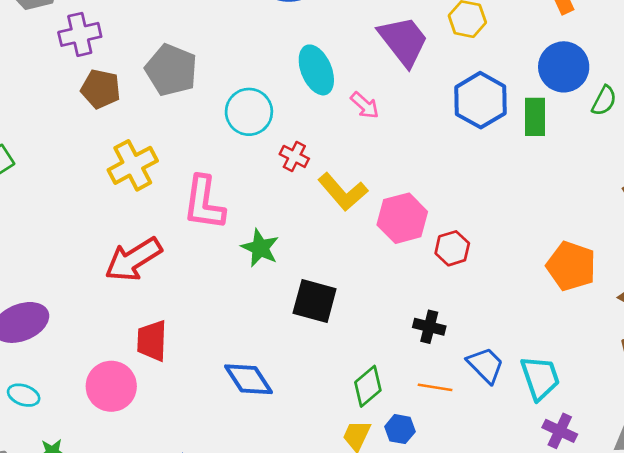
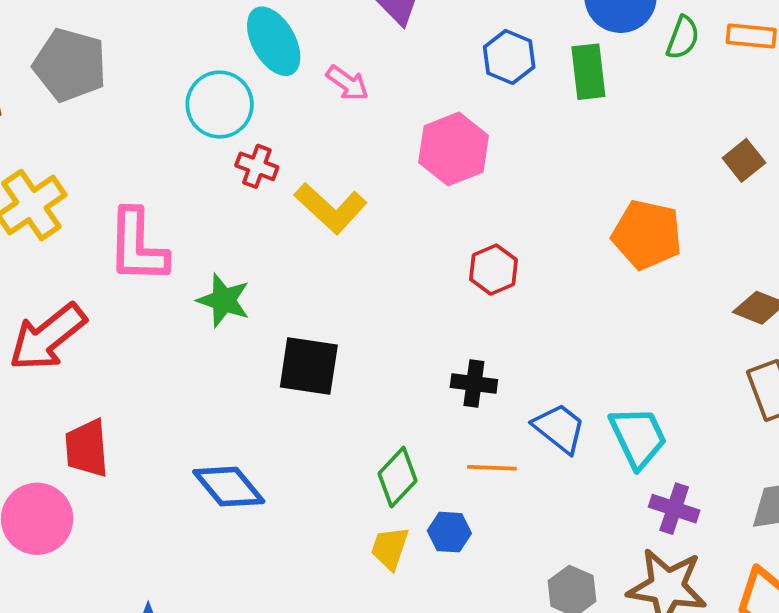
blue hexagon: (480, 100) -> (509, 57), size x0.7
cyan circle: (249, 112) -> (220, 105), moved
pink hexagon: (402, 218) -> (454, 149), moved
orange pentagon: (571, 266) -> (647, 235), moved

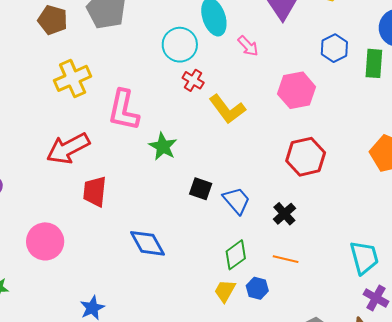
red hexagon: (494, 270) -> (306, 157), size x1.5
black square: (309, 366) -> (201, 189), size x0.7
black cross: (474, 383) -> (284, 214), turned 30
blue trapezoid: (559, 428) -> (237, 201), moved
red trapezoid: (87, 448) -> (95, 191), moved

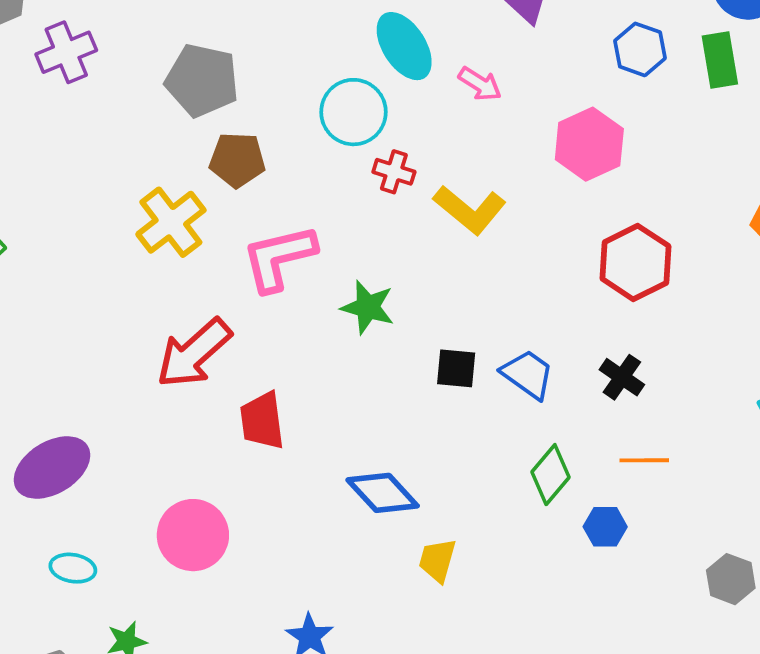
brown pentagon: (53, 20) -> (237, 160), moved
pink L-shape: (124, 110) -> (279, 258), turned 78
yellow trapezoid: (225, 291) -> (437, 560), moved

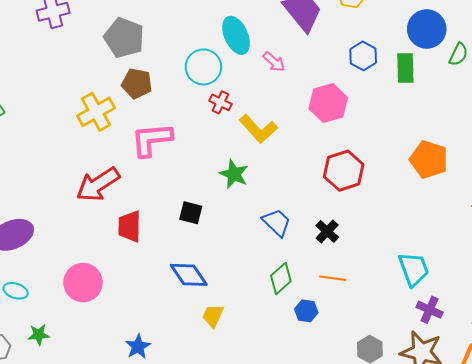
green star: (368, 307) -> (234, 174), moved
black square: (456, 368) -> (191, 213), moved

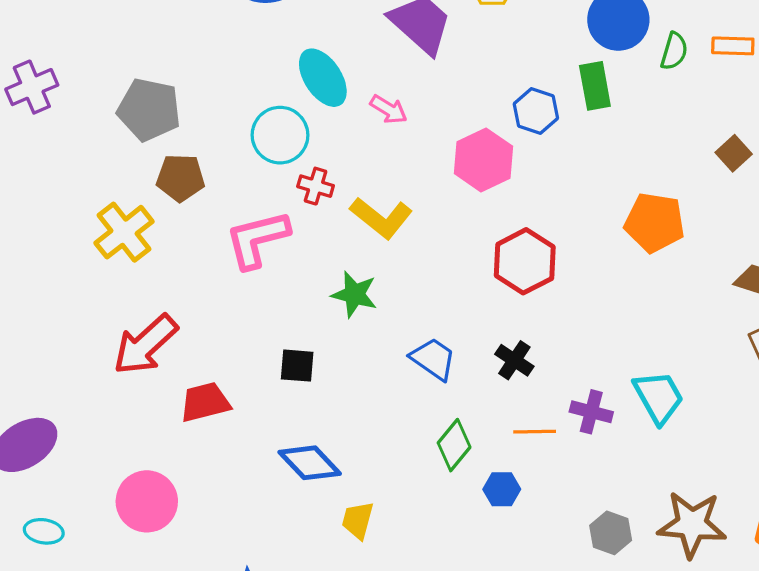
blue hexagon: (363, 56) -> (536, 111), moved
pink L-shape: (152, 140) -> (257, 239), moved
red trapezoid: (129, 226) -> (205, 402), turned 84
purple cross: (430, 310) -> (591, 412), moved

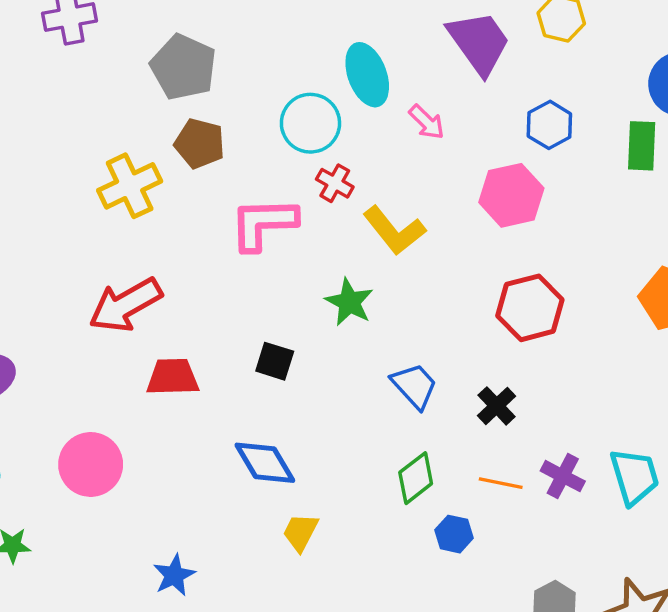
blue hexagon: (536, 111) -> (549, 125), moved

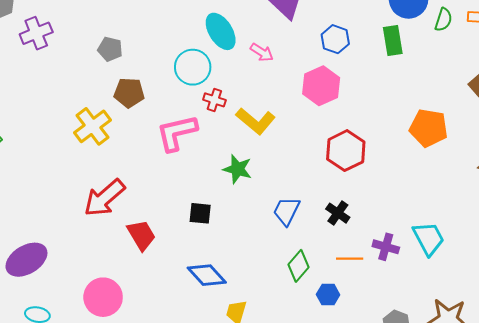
gray pentagon: (183, 67) -> (110, 49), size x0.6
red trapezoid: (173, 377) -> (141, 235), turned 72
blue trapezoid: (414, 386) -> (286, 211), turned -100

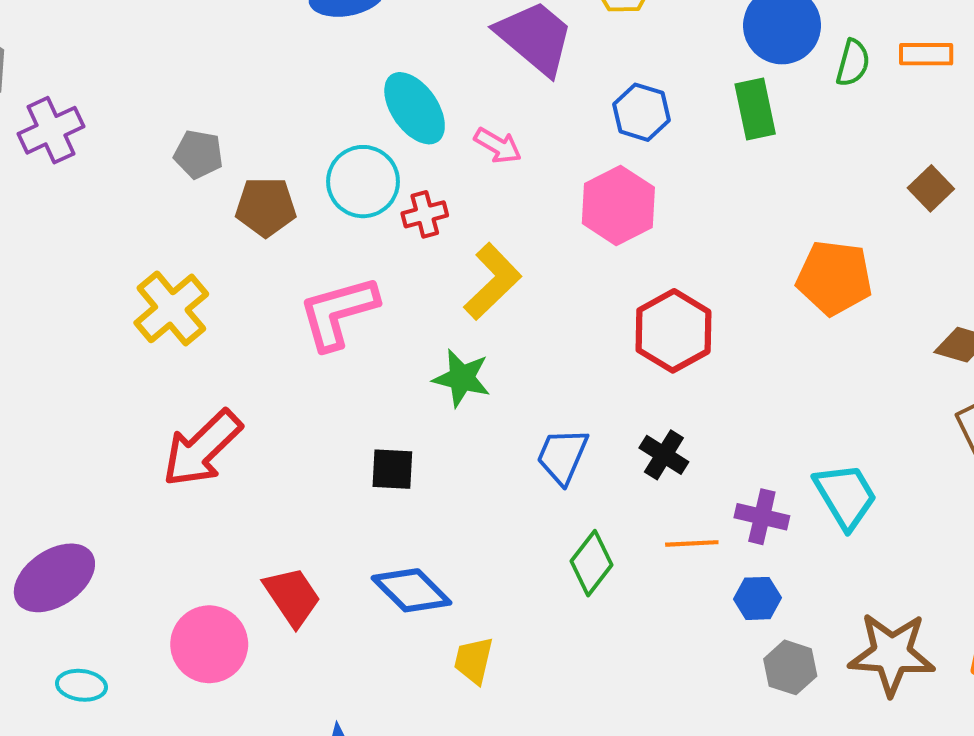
brown pentagon: (129, 93) -> (266, 207), moved
red cross: (214, 100) -> (425, 214), moved, turned -30
yellow L-shape: (256, 121) -> (493, 281), turned -81
red trapezoid: (141, 235) -> (292, 597), moved
blue hexagon: (328, 295) -> (757, 598), moved

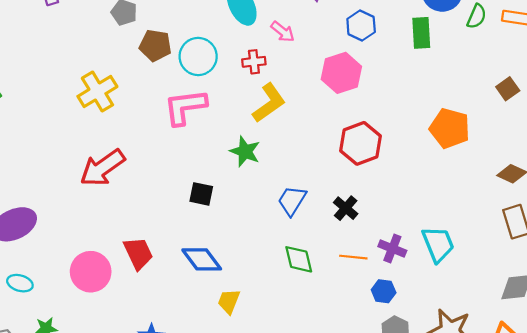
cyan circle: (363, 182) -> (198, 56), moved
red cross: (425, 214) -> (254, 62), moved
green diamond: (591, 563) -> (299, 259), turned -60

